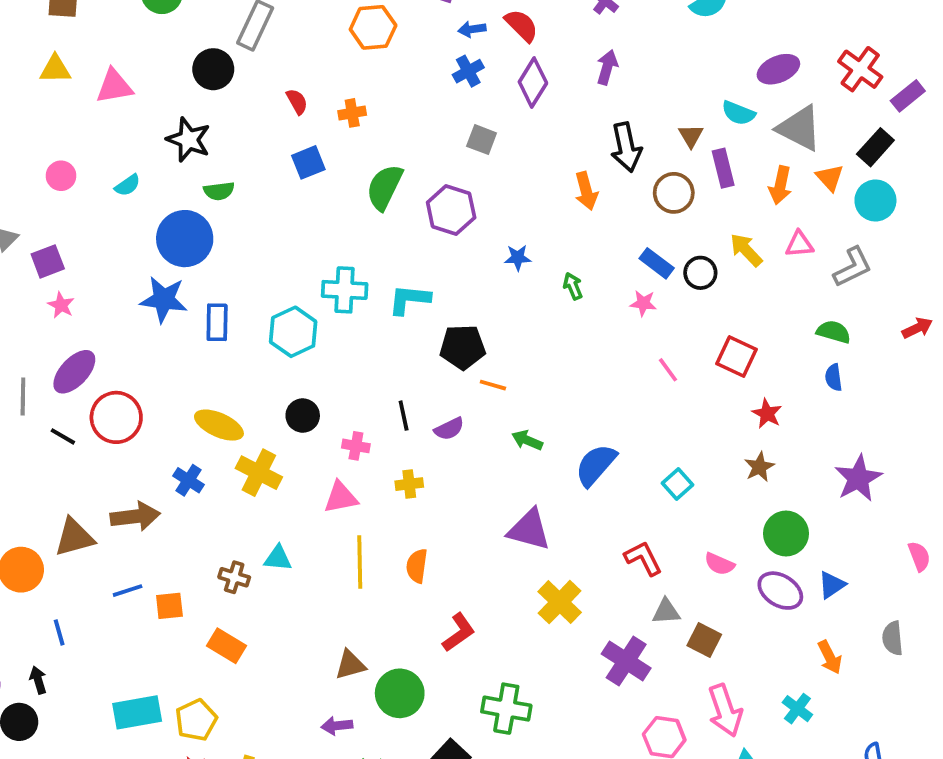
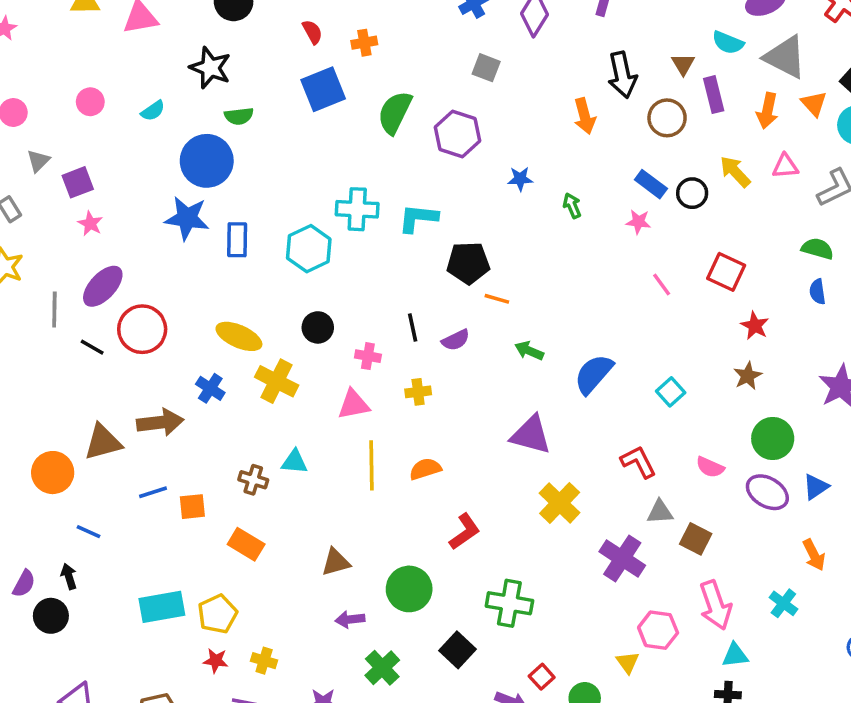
blue square: (308, 162) -> (323, 89), size x1.4
orange semicircle: (417, 566) -> (425, 469), turned 64
blue line: (59, 632) -> (88, 532), turned -50
brown triangle: (350, 665) -> (336, 562), moved

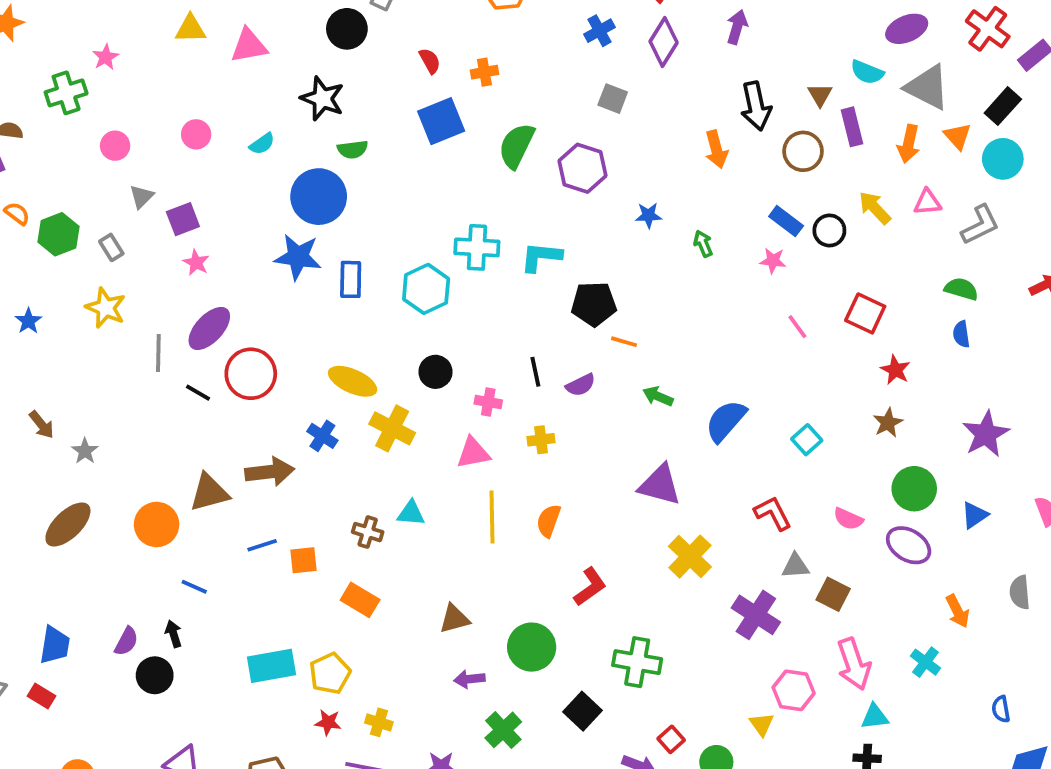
orange semicircle: (425, 469) -> (549, 521), turned -52
blue triangle: (816, 487) -> (975, 515), moved

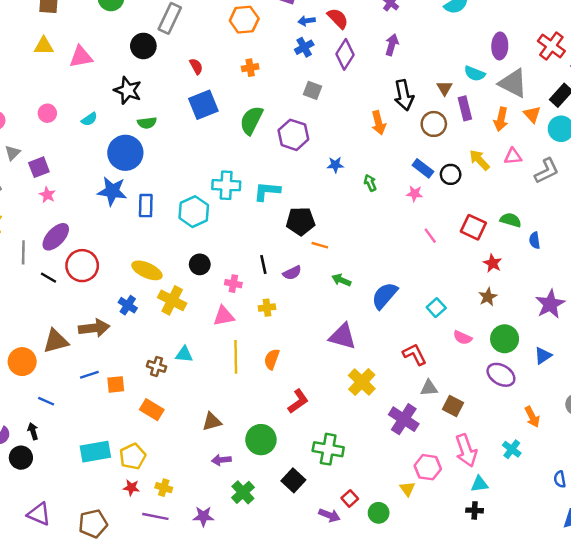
purple ellipse: (907, 29) -> (500, 46), turned -65
orange cross: (484, 72) -> (250, 68), moved
green semicircle: (961, 289) -> (511, 220), moved
pink semicircle: (848, 519) -> (463, 338), moved

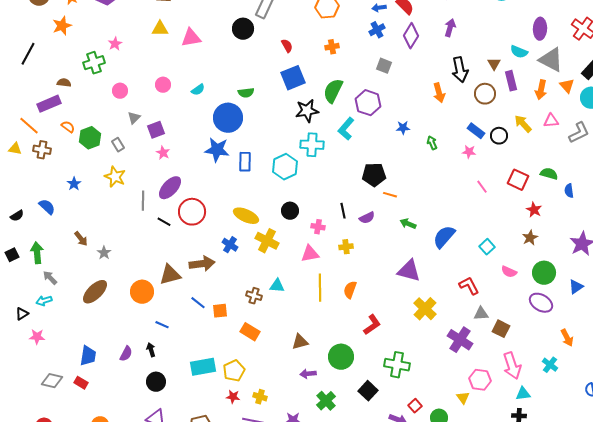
black star: (128, 90) -> (307, 111), moved, turned -30
cyan L-shape: (267, 191) -> (346, 129), moved, turned -55
blue line: (89, 375) -> (198, 303), turned 56
black circle: (21, 458) -> (156, 382), moved

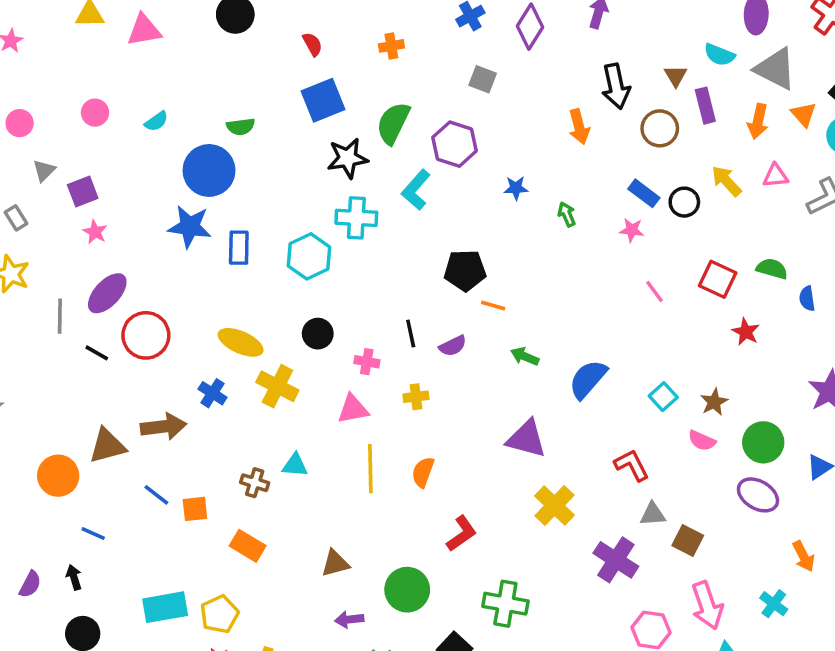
brown star: (530, 238) -> (714, 402), moved

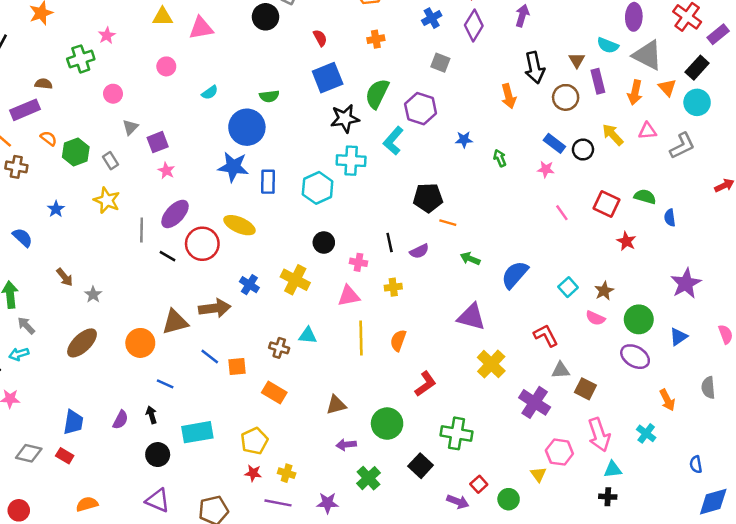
pink circle: (95, 113) -> (166, 66), moved
yellow ellipse: (241, 342) -> (239, 225), moved
cyan rectangle: (165, 607) -> (197, 432), moved

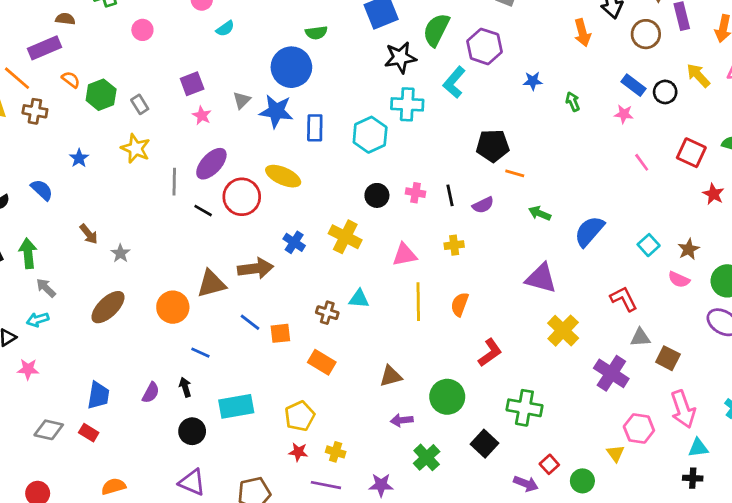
cyan semicircle: (210, 92) -> (225, 29), moved
gray triangle: (130, 127) -> (242, 100), moved
pink cross: (359, 262) -> (416, 193), moved

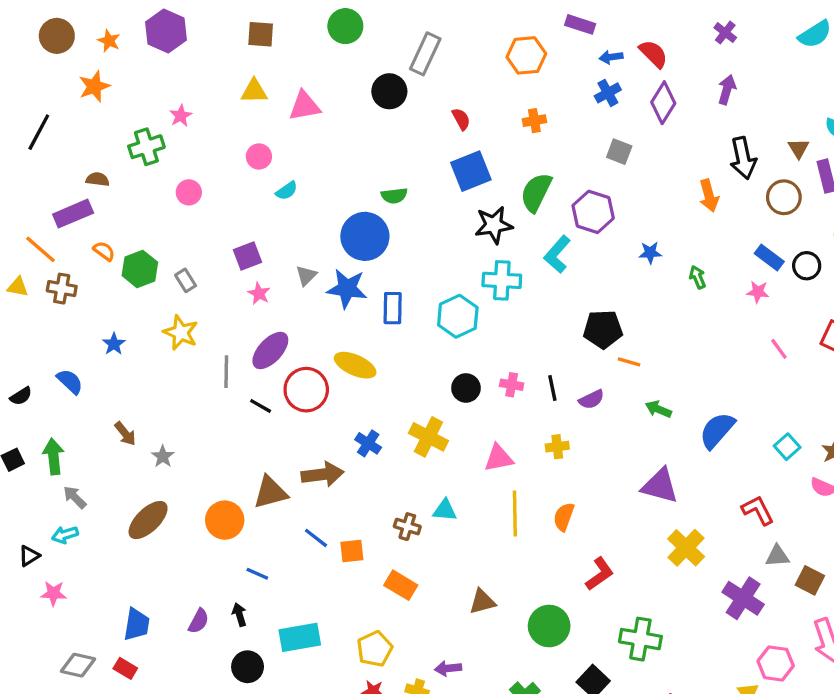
purple arrow: (402, 420) -> (448, 668), moved

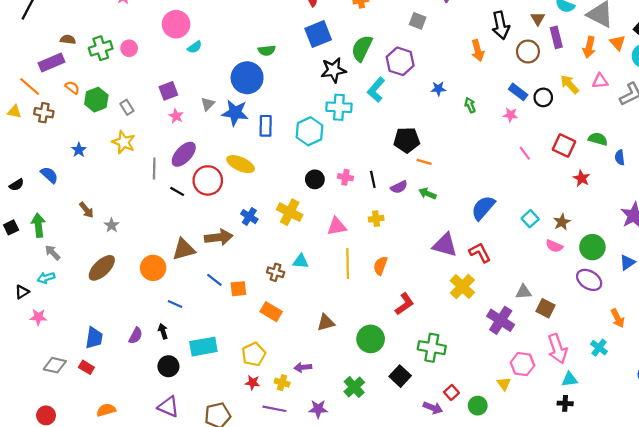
green cross: (146, 147) -> (101, 48), moved
pink circle: (259, 156) -> (176, 24), size x1.6
green arrow: (658, 409) -> (427, 194), moved
red L-shape: (758, 510) -> (480, 253), moved

